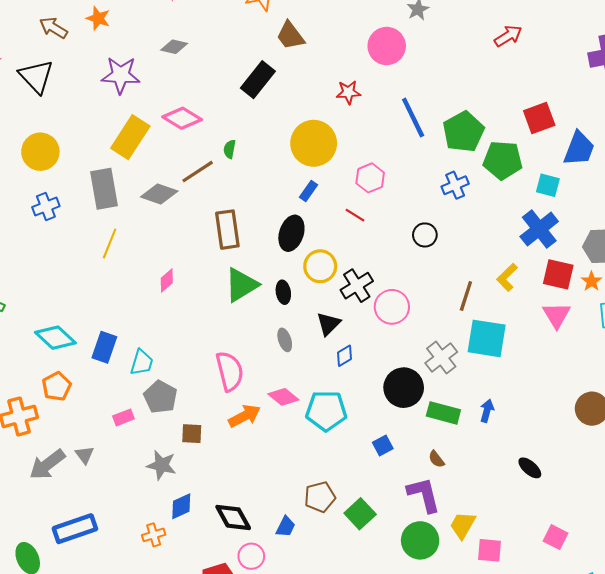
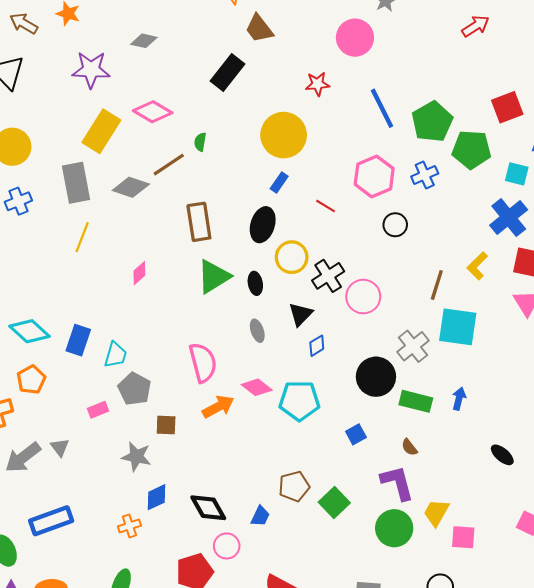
pink hexagon: (370, 178) -> (374, 176), moved, size x1.4

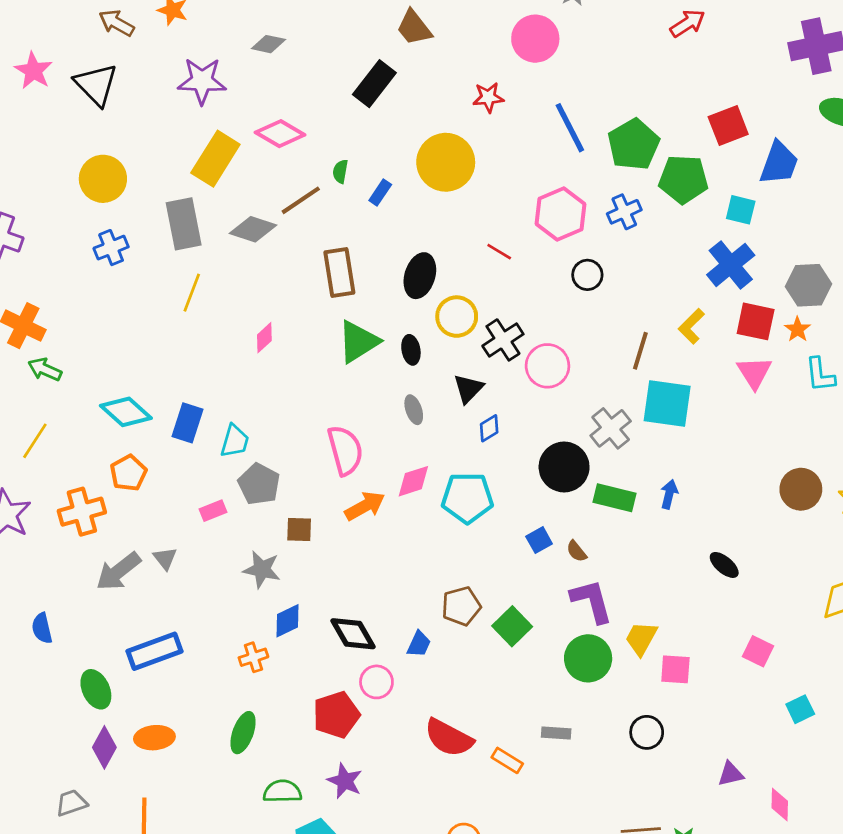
blue rectangle: (279, 182) -> (380, 193), moved
pink diamond: (257, 387) -> (413, 481), turned -56
brown semicircle: (409, 447) -> (576, 551), moved

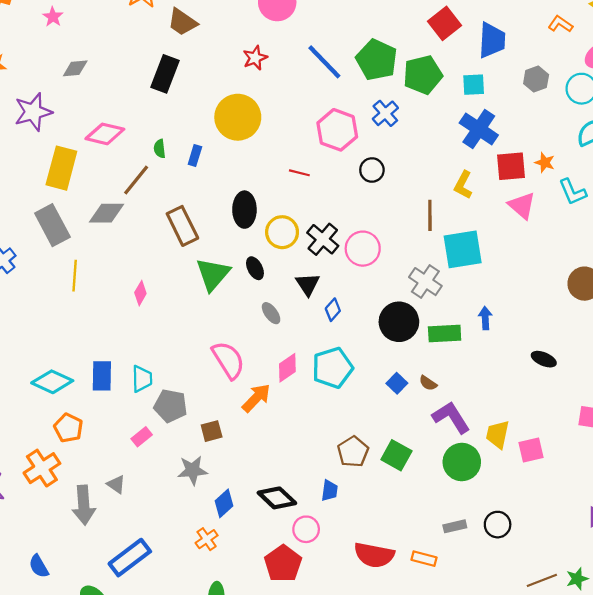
gray hexagon: (809, 285) -> (536, 79), moved, size x0.7
gray arrow: (118, 571) -> (84, 505), turned -39
black circle: (647, 732) -> (498, 525), moved

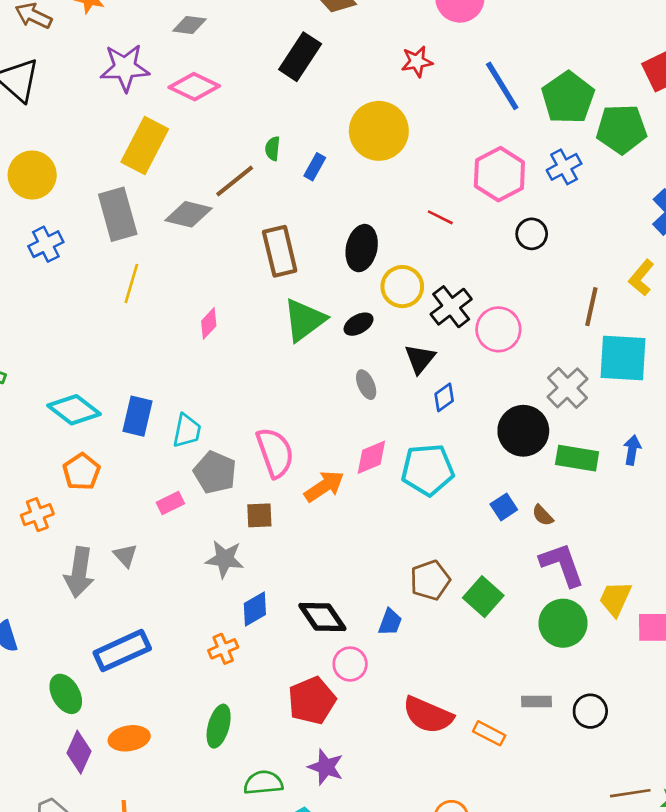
pink diamond: (105, 134) -> (194, 87), moved
black ellipse: (255, 268) -> (359, 324), turned 75
pink semicircle: (228, 360) -> (275, 453), moved
orange cross: (42, 468) -> (37, 515), size x0.7

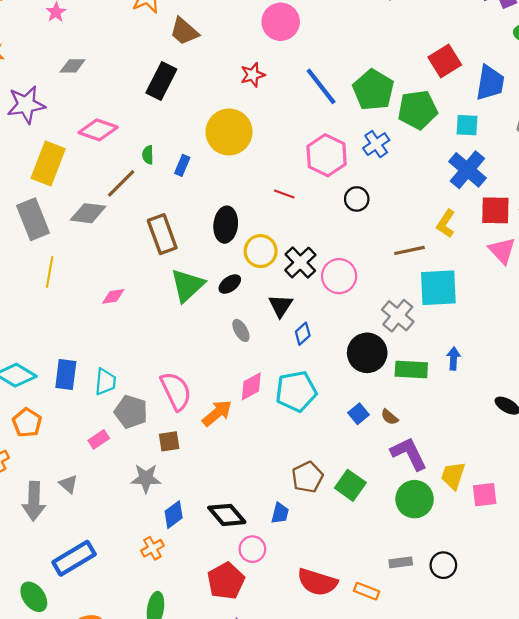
pink diamond: (194, 87) -> (98, 130), moved
brown line: (591, 307) -> (409, 250), turned 72
pink diamond: (209, 323) -> (113, 296), turned 45

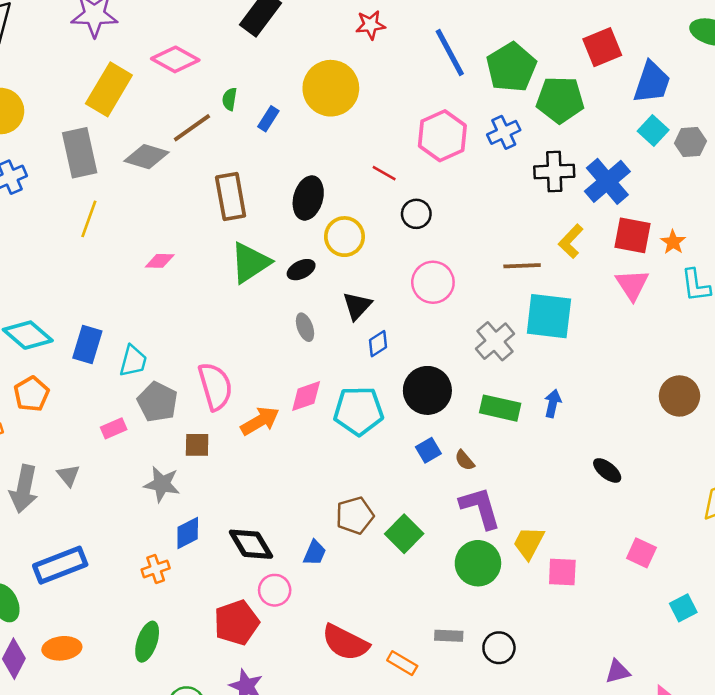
cyan square: (467, 125) -> (653, 131), moved, turned 30
black circle: (357, 199) -> (416, 214), moved
black cross: (300, 263) -> (554, 172), moved, turned 32
black circle: (367, 353) -> (427, 390), moved

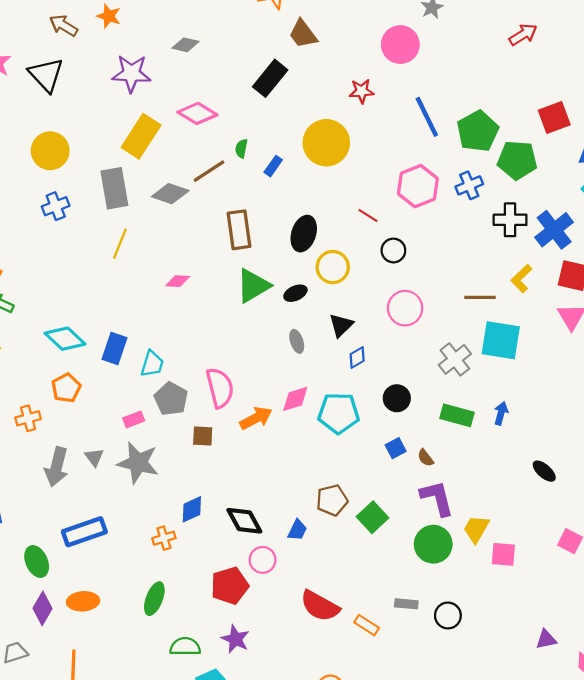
black circle: (427, 390) -> (397, 398), size x0.7
gray star: (162, 484) -> (138, 463), moved, size x1.4

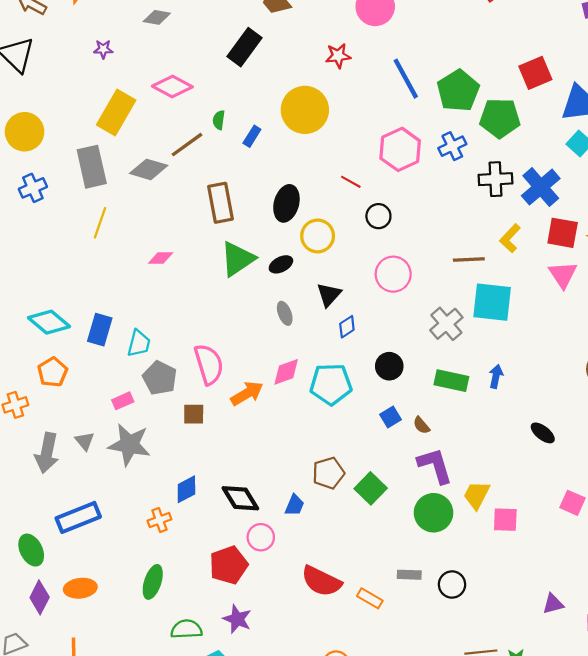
purple star: (131, 73) -> (103, 49), size x0.5

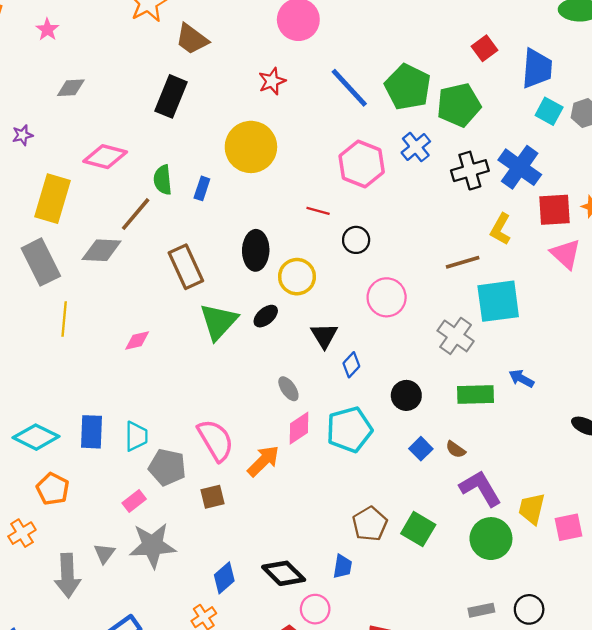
red square: (535, 73) -> (484, 48), size x0.7
green semicircle: (219, 120) -> (163, 180), size x1.4
gray ellipse: (285, 313) -> (288, 389), moved
blue arrow: (496, 376) -> (521, 379), turned -60
gray triangle: (85, 441) -> (104, 553), turned 30

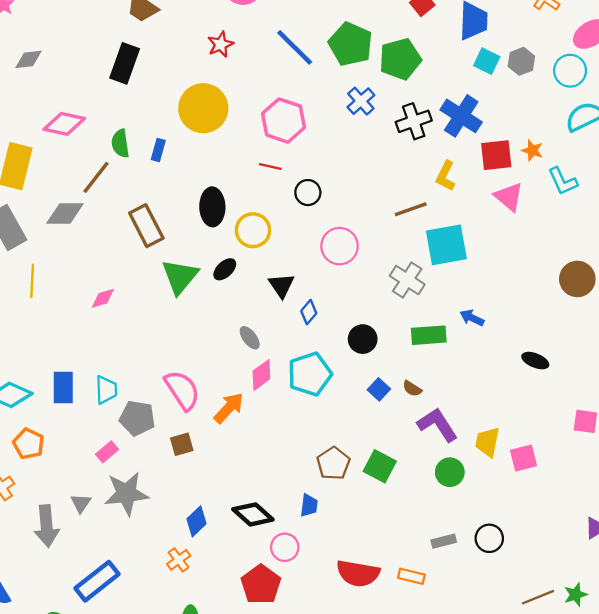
pink hexagon: (362, 164) -> (284, 121), moved
green circle: (491, 539) -> (450, 472), size x0.7

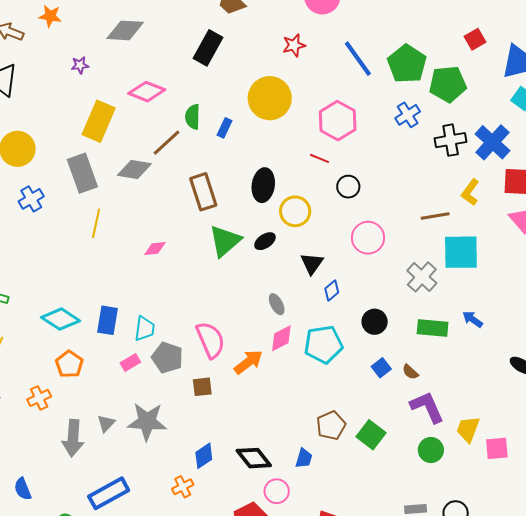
gray diamond: (29, 59) -> (125, 30), size x1.5
pink rectangle: (107, 452) -> (130, 362), moved

